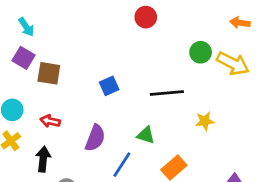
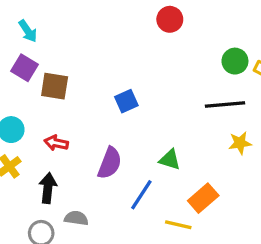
black line: (167, 93) -> (225, 105), moved

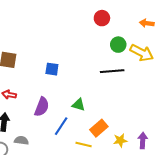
red circle: (170, 19) -> (102, 18), moved
blue square: (126, 101) -> (52, 69), turned 32
yellow star: (240, 143) -> (120, 140), moved

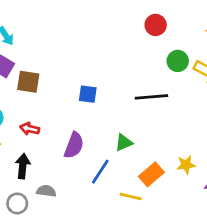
black line: (112, 71) -> (151, 97), moved
green triangle: (78, 105) -> (124, 143), turned -40
yellow star: (120, 140) -> (186, 165), moved

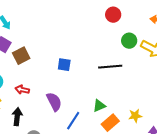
brown square: (28, 82) -> (21, 56), turned -36
green triangle: (124, 143) -> (99, 106), moved
purple semicircle: (74, 145) -> (54, 102), turned -48

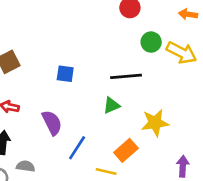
green triangle: (99, 106) -> (111, 105), moved
yellow star: (135, 116) -> (155, 123), moved, size x1.5

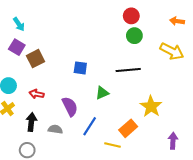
green circle: (151, 42) -> (134, 36), moved
green triangle: (111, 105) -> (102, 93), moved
yellow star: (155, 123) -> (151, 106), turned -30
gray semicircle: (26, 166) -> (55, 129), moved

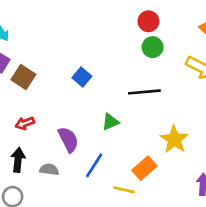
brown square: (36, 59) -> (23, 77), turned -30
blue square: (80, 68) -> (82, 77), moved, turned 32
red arrow: (37, 94) -> (25, 123), turned -32

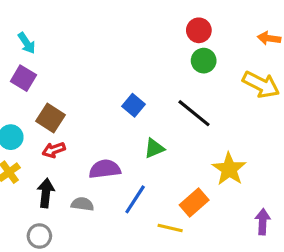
brown square: (23, 77) -> (51, 118), moved
blue square: (82, 77) -> (133, 105), moved
black line: (144, 92) -> (194, 113), turned 44
purple semicircle: (68, 140) -> (105, 169), turned -70

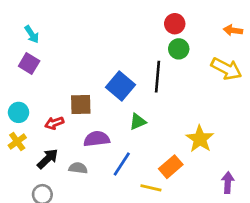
blue square: (133, 105) -> (120, 86), size x1.5
black line: (194, 113) -> (158, 77), moved, turned 56
brown square: (51, 118) -> (81, 104), moved, turned -35
black arrow: (46, 193) -> (48, 159), turned 40

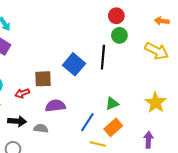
green triangle: (138, 122) -> (112, 104), moved
yellow star: (200, 139) -> (156, 103), moved
black arrow: (48, 159) -> (17, 121), turned 48
blue line: (122, 164) -> (87, 122), moved
purple arrow: (228, 183) -> (148, 140), moved

